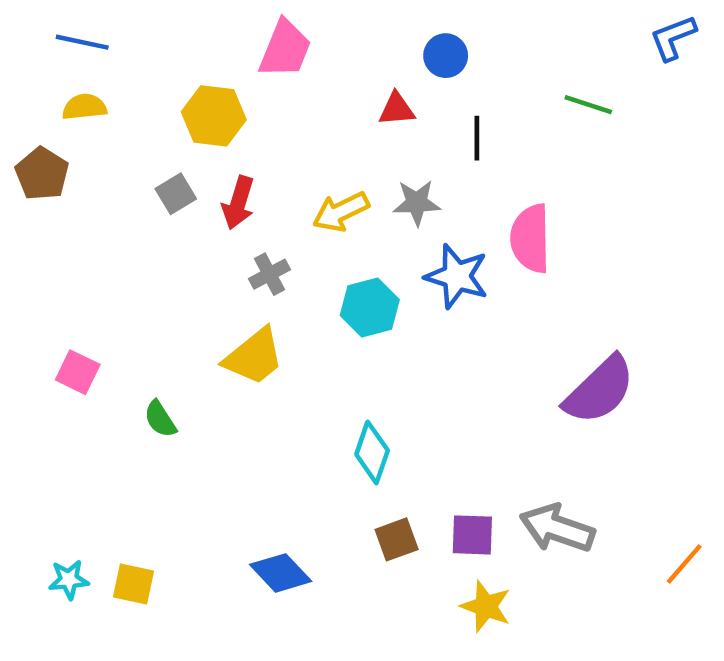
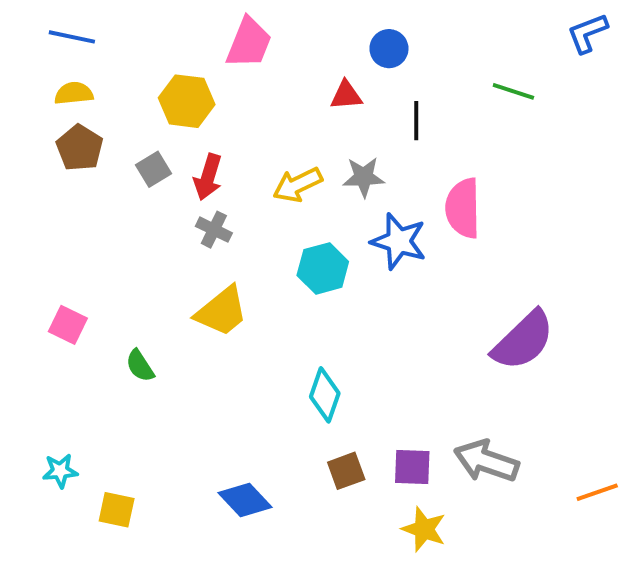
brown pentagon: (42, 174) -> (80, 148), moved
gray cross: (269, 274) -> (214, 230), moved, turned -36
orange line: (684, 564) -> (597, 492), turned 30
cyan star: (69, 580) -> (60, 471), moved

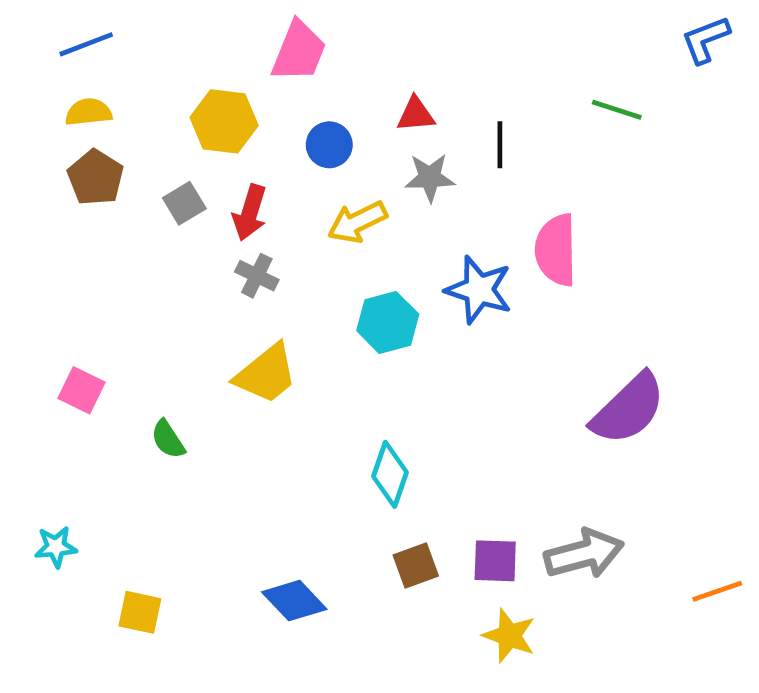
blue line: (72, 37) -> (86, 44), turned -33
blue circle: (389, 49) -> (329, 145), moved
gray star: (364, 177) -> (430, 178), moved
gray arrow: (486, 461) -> (584, 554), turned 146
cyan star: (60, 471) -> (56, 547), moved

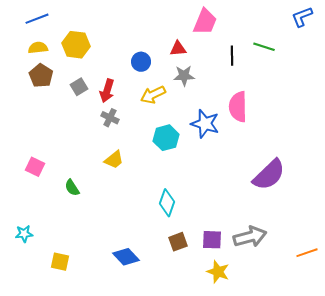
pink trapezoid: (299, 51) -> (205, 22), moved
yellow hexagon: (224, 121) -> (76, 45), moved
black line: (500, 145) -> (232, 56), moved
yellow trapezoid: (266, 374) -> (114, 160), size x0.7

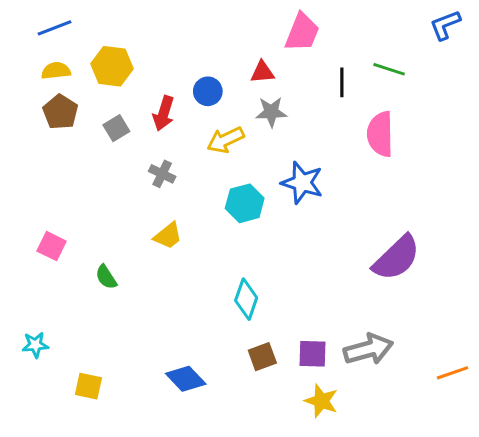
red arrow: (107, 91) -> (164, 113), moved
pink semicircle: (238, 107) -> (380, 134), moved

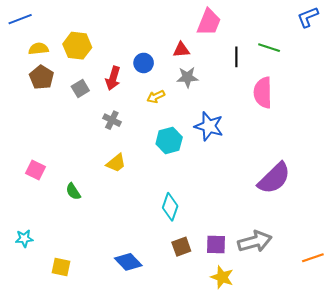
blue line: (55, 28) -> (20, 19), moved
yellow arrow: (225, 140) -> (156, 97), size x0.7

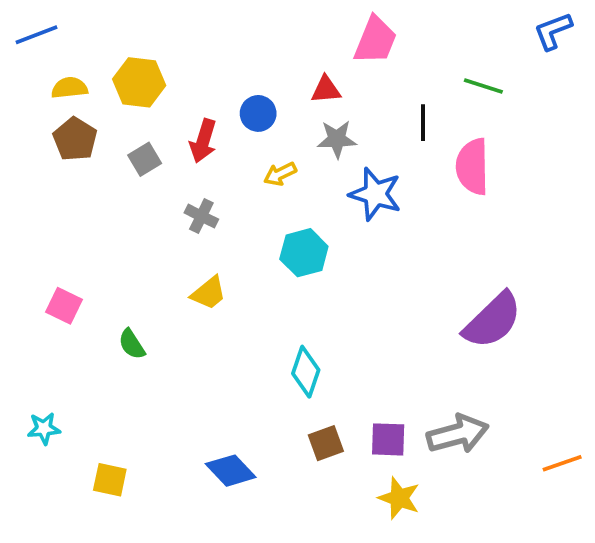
black line: (236, 57) -> (423, 123), moved
blue star: (209, 126) -> (375, 194), moved

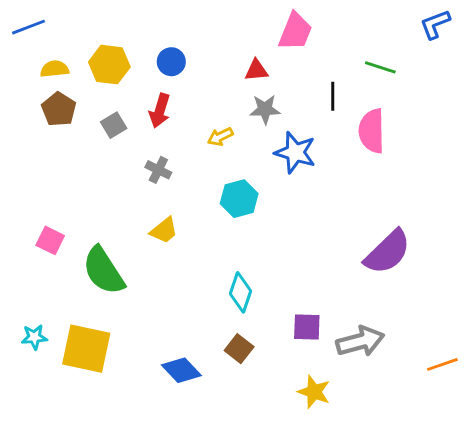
blue circle: (258, 113) -> (171, 62), moved
green semicircle: (132, 344) -> (104, 271), size x2.0
purple square: (388, 439) -> (307, 327), moved
brown square: (326, 443) -> (239, 349), moved, turned -32
yellow square: (110, 480) -> (86, 349), moved, size x1.8

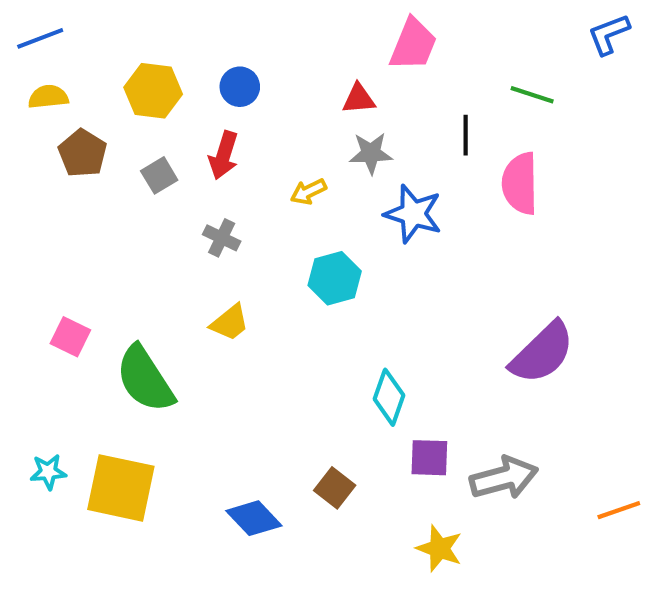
yellow semicircle: (55, 69) -> (48, 97), moved
cyan diamond: (240, 292) -> (389, 397), moved

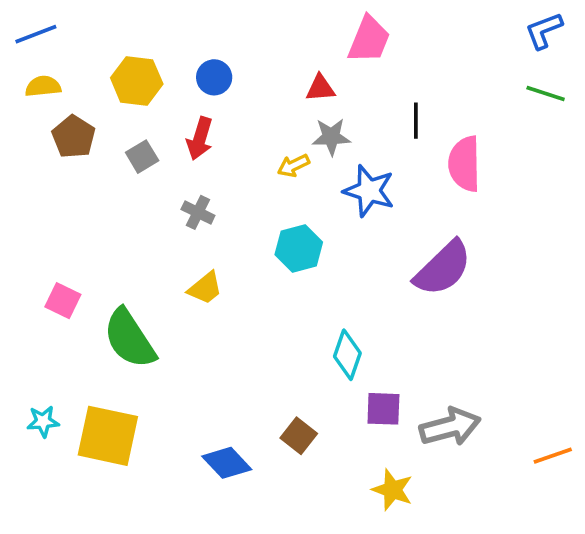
green line: (532, 95) -> (546, 94), moved
yellow arrow: (308, 192) -> (293, 166), moved
purple semicircle: (542, 353) -> (443, 268), moved

